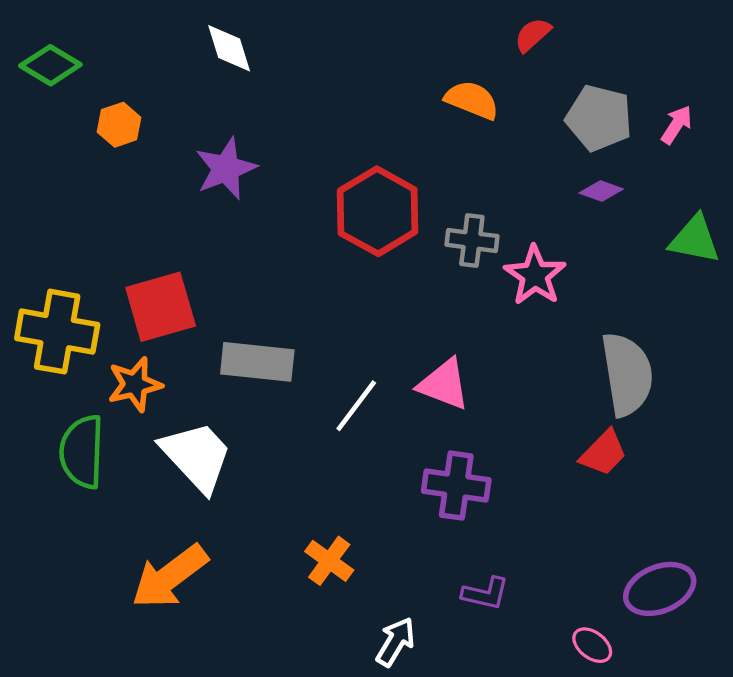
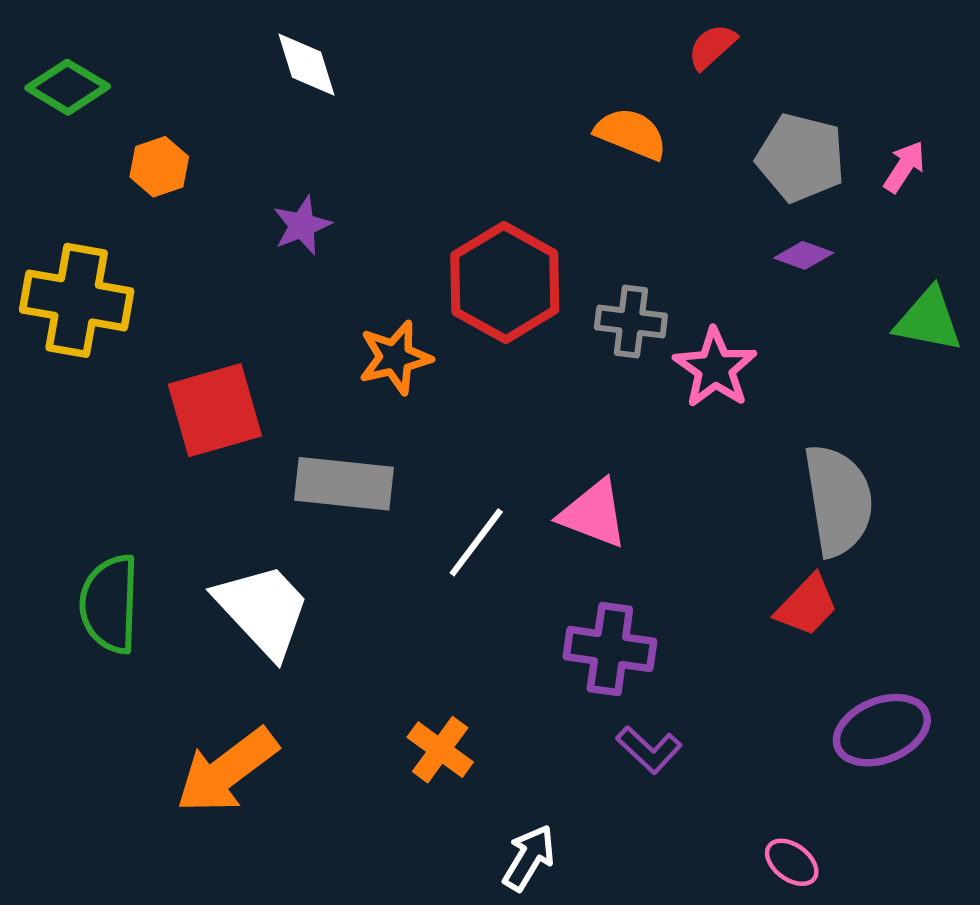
purple star: (226, 169) -> (302, 225), size x0.7
yellow cross: (57, 332) -> (77, 300), moved
orange star: (135, 384) -> (395, 358), moved
purple ellipse: (660, 589) -> (882, 730), moved
purple L-shape: (485, 593) -> (649, 750), moved, turned 30

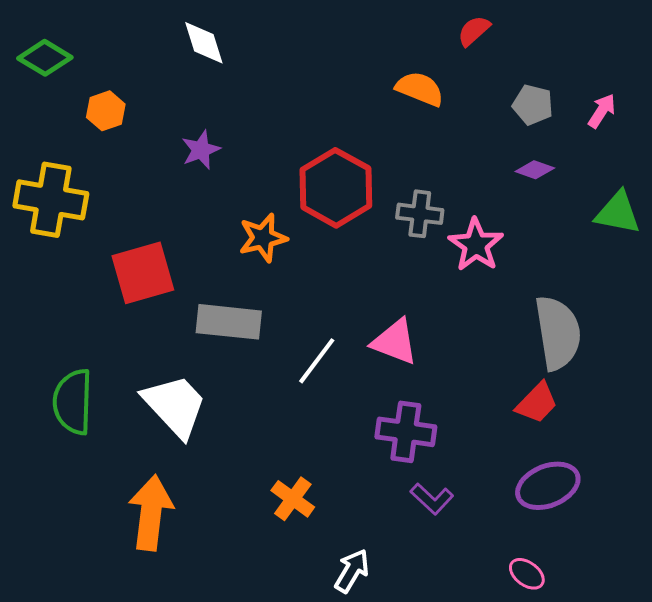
gray pentagon: (801, 158) -> (533, 105), size x0.7
purple ellipse: (882, 730) -> (548, 486), moved
orange arrow: (227, 771) -> (151, 513), turned 134

